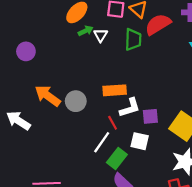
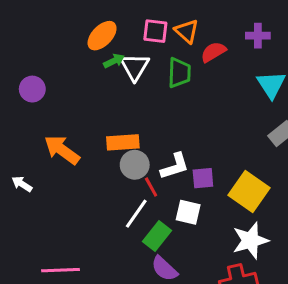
red semicircle: (158, 24) -> (213, 52), size x0.7
white triangle: (101, 35) -> (135, 67), size x1.5
orange rectangle: (115, 90) -> (123, 142), moved
gray circle: (76, 101) -> (135, 165), moved
white arrow: (18, 121) -> (22, 184), size x0.6

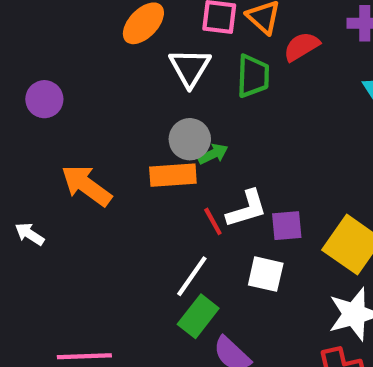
green arrow: (114, 61) -> (213, 154), moved
gray circle: (135, 165) -> (190, 139), moved
red line: (151, 187) -> (213, 221), moved
green rectangle: (157, 236) -> (198, 316), moved

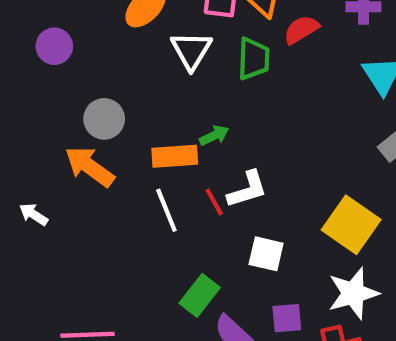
purple circle: (44, 99) -> (54, 46), moved
gray circle: (190, 139) -> (104, 119), moved
purple square: (287, 226) -> (287, 318), moved
white line: (192, 276) -> (166, 210), moved, turned -57

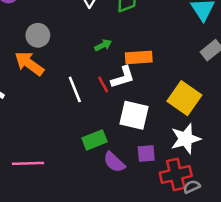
orange rectangle: (175, 156) -> (139, 57), moved
white square: (266, 254) -> (134, 115), size x1.4
green rectangle: (200, 295) -> (94, 140), turned 30

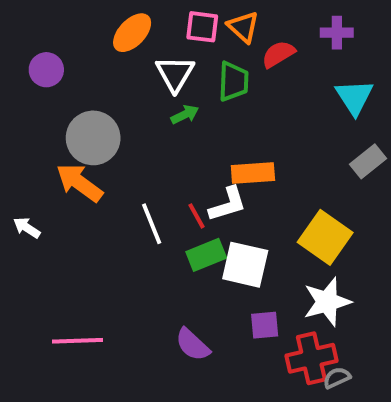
gray circle: (38, 35) -> (93, 138), size x1.4
green arrow: (103, 45) -> (185, 115), moved
green rectangle: (94, 140) -> (206, 255), moved
purple semicircle: (114, 162) -> (193, 345), moved

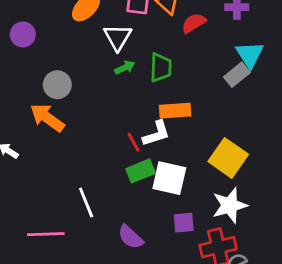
green trapezoid: (233, 81) -> (161, 67), moved
gray circle: (93, 138) -> (57, 85), size x0.7
gray rectangle: (368, 161) -> (237, 75), moved
white line: (152, 224) -> (86, 203), moved

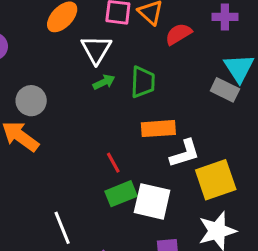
gray rectangle: (237, 75) -> (225, 90), turned 65
white L-shape: (156, 134) -> (185, 153), moved
yellow square: (228, 158) -> (216, 180), turned 36

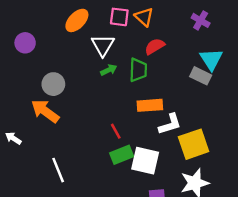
purple cross: (225, 17) -> (201, 20), turned 30
red semicircle: (178, 34) -> (155, 46), moved
white line: (62, 228) -> (58, 170), moved

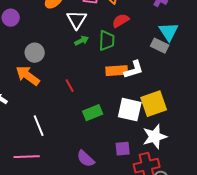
white L-shape: (170, 124) -> (134, 70), moved
red line: (116, 131) -> (70, 86), moved
white square: (145, 161) -> (130, 110), moved

